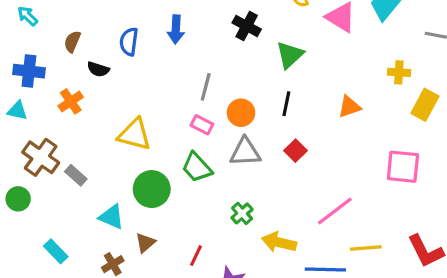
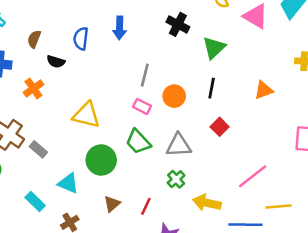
gray triangle: (245, 152) -> (179, 145), moved
brown triangle: (145, 243) -> (112, 204), moved
cyan rectangle: (56, 251) -> (35, 202), moved
red line: (196, 256) -> (146, 206), moved

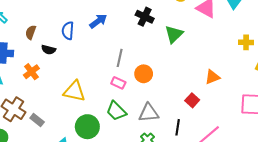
blue arrow: (120, 28) -> (98, 21), turned -126
black line: (212, 88) -> (178, 127), moved
orange triangle: (264, 90) -> (212, 77), moved
red square: (220, 127) -> (192, 100), moved

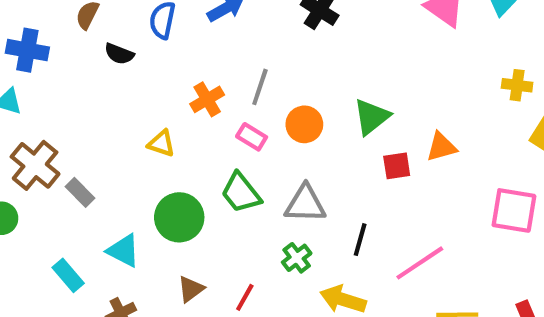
green triangle: (174, 34) -> (372, 117), moved
orange cross: (31, 72) -> (207, 99), moved
yellow triangle: (74, 91) -> (161, 143), size x0.6
red square: (192, 100) -> (397, 166), moved, turned 32

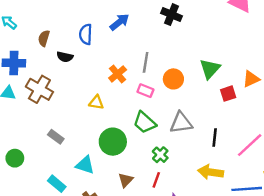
brown cross: (35, 165) -> (39, 89), moved
green cross: (297, 258) -> (160, 155), moved

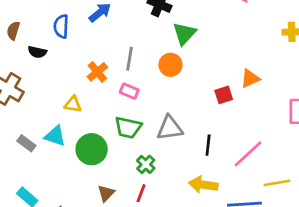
green triangle: (210, 69) -> (184, 34), moved
orange circle: (173, 79) -> (171, 65), moved
green trapezoid: (145, 122) -> (128, 128), turned -30
cyan triangle: (85, 165) -> (55, 136), moved

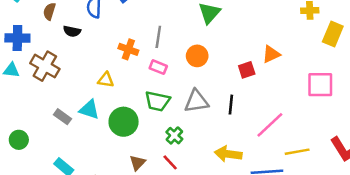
orange circle: (171, 65) -> (197, 56), moved
orange cross: (97, 72) -> (128, 49), turned -30
black line: (208, 145) -> (231, 105), moved
red line: (141, 193) -> (170, 162), turned -63

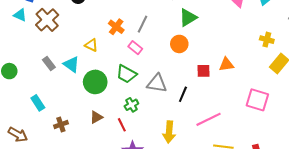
orange circle: (197, 56) -> (179, 44), moved
yellow arrow: (228, 154) -> (169, 132), turned -110

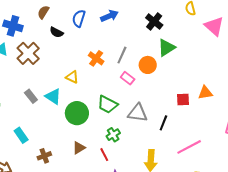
orange circle: (179, 44) -> (148, 65), moved
pink rectangle: (135, 48) -> (128, 78), moved

